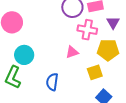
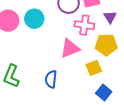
pink triangle: (72, 52) -> (70, 48), size x1.5
cyan circle: (24, 55) -> (34, 19), moved

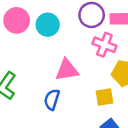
pink triangle: (70, 48) -> (67, 70), moved

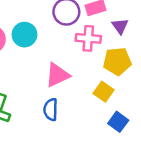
yellow square: (104, 97) -> (104, 92), turned -30

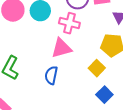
pink cross: (88, 38) -> (69, 23), moved

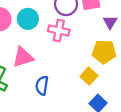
pink triangle: (61, 48) -> (23, 57), moved

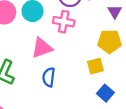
pink triangle: (23, 57) -> (42, 48), moved
yellow square: (89, 76) -> (95, 66), turned 35

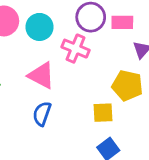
pink triangle: (42, 48) -> (41, 75), turned 35

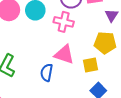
pink triangle: (41, 75) -> (64, 54), moved

